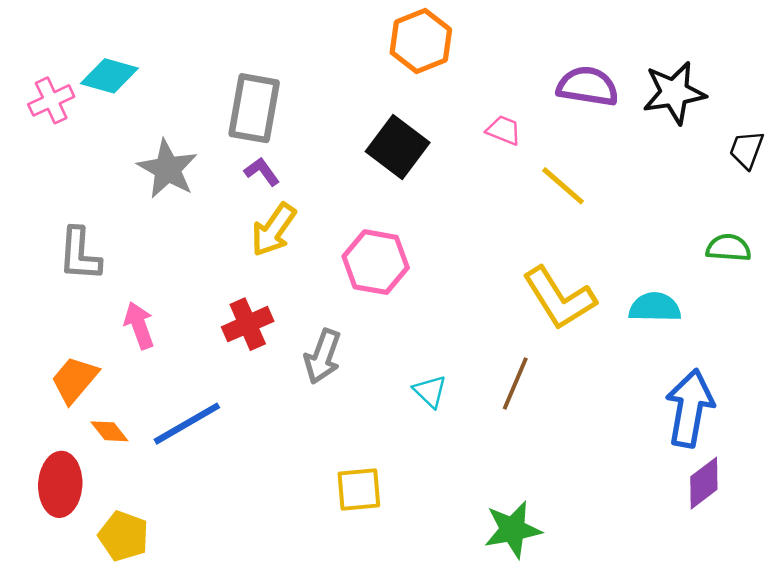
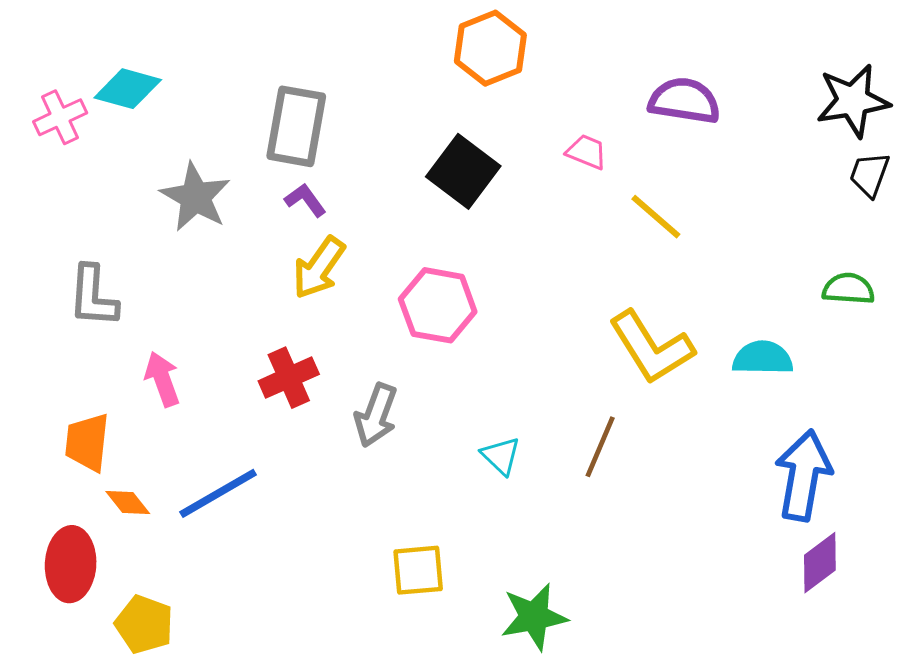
black star: (674, 93) -> (853, 101), moved
orange trapezoid: (74, 380) -> (87, 442), turned -34
green star: (513, 530) -> (534, 617), moved

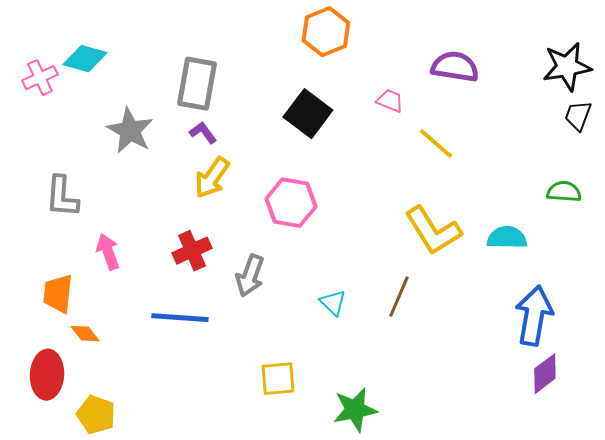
blue line: (218, 493) -> (180, 318), moved, turned 34

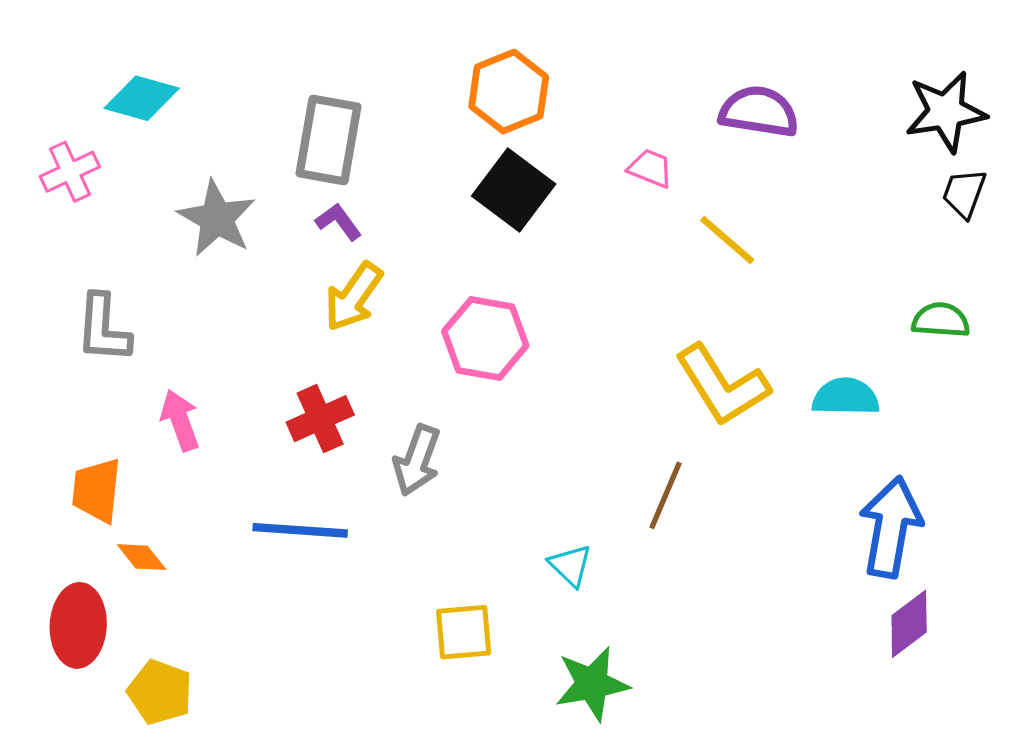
orange hexagon: (326, 32) -> (509, 92), moved
pink cross: (40, 78) -> (70, 172), moved
cyan triangle: (333, 303) -> (570, 565), moved

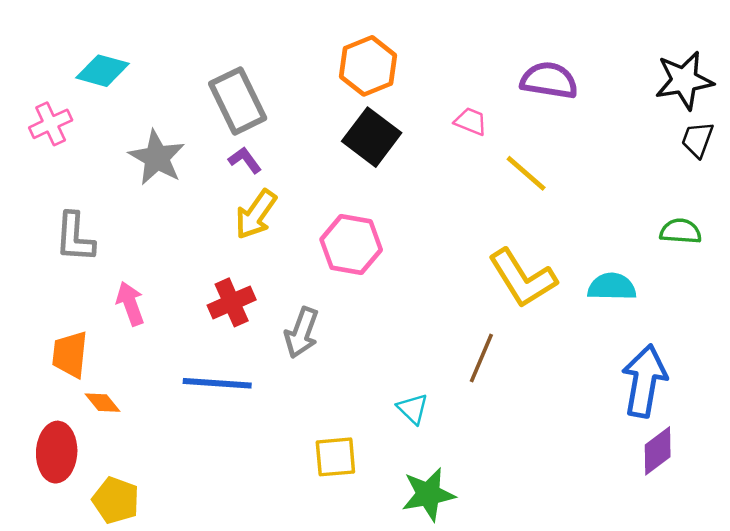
gray rectangle: (328, 140) -> (238, 101), turned -36

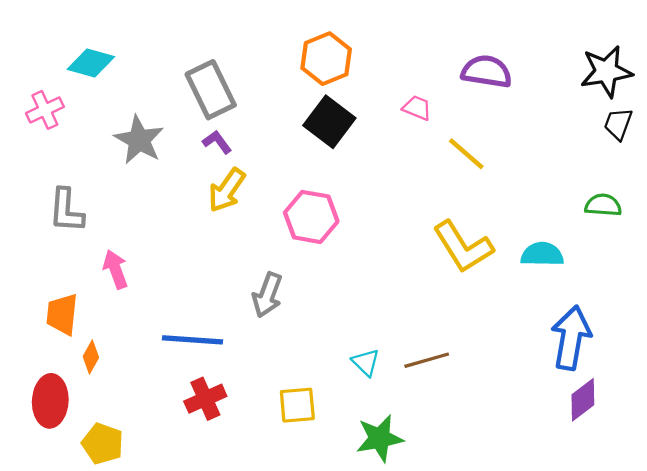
red cross: (232, 302) -> (205, 399), moved
brown line: (481, 358) -> (427, 360), moved, turned 51
orange diamond: (103, 403) -> (91, 357), turned 68

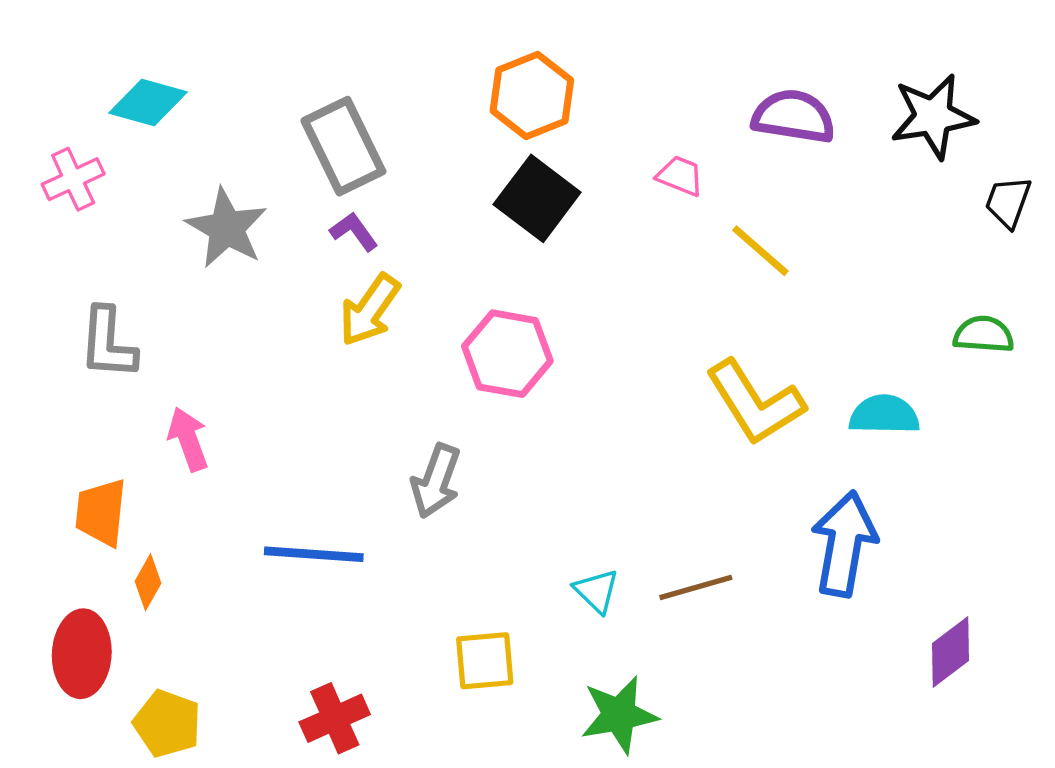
black star: (606, 71) -> (933, 116), moved
blue arrow: (571, 338) -> (844, 544), moved
red cross: (205, 399) -> (335, 718), moved

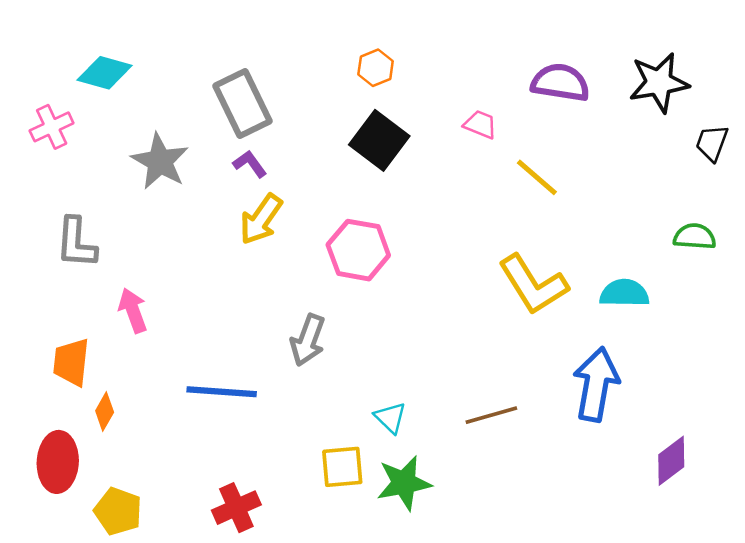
orange hexagon: (532, 95) -> (376, 68), size x0.6
cyan triangle: (596, 591) -> (390, 418), moved
green star: (619, 715) -> (404, 483), moved

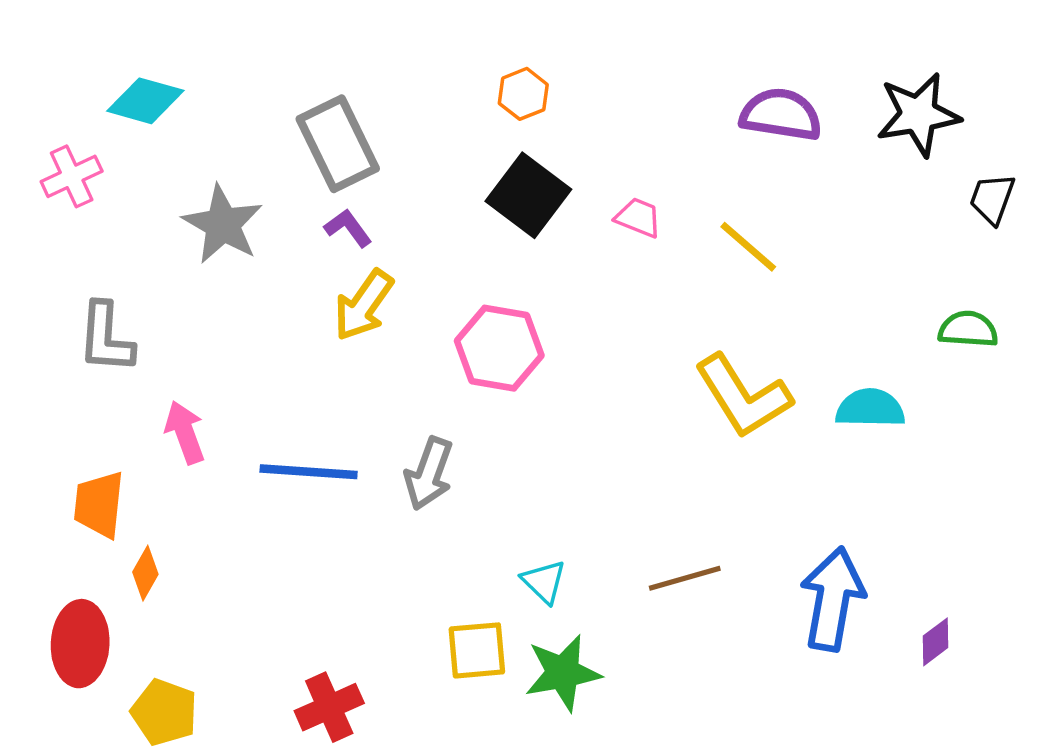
pink trapezoid: (480, 124) -> (638, 218), moved
blue arrow: (596, 384) -> (832, 599), moved
blue line: (222, 392) -> (309, 472), moved
purple diamond: (671, 461) -> (936, 642), size x0.7

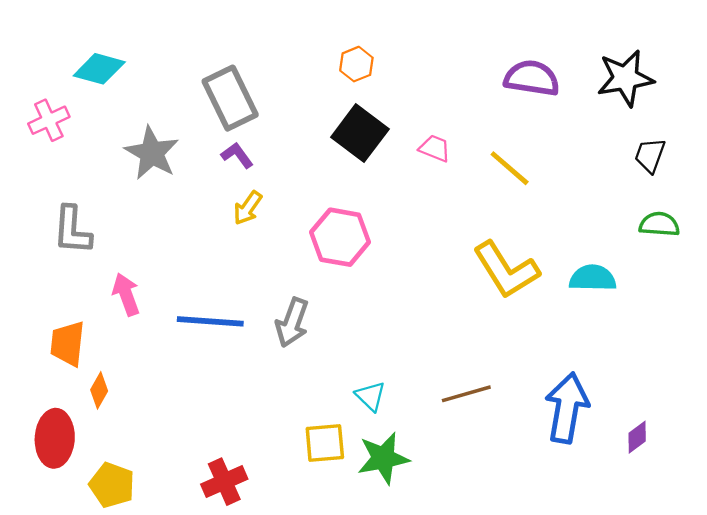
black trapezoid: (992, 199) -> (650, 155), moved
yellow arrow: (364, 305) -> (248, 208), size x0.7

